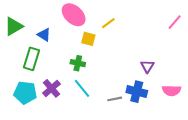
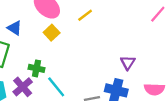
yellow square: (88, 39) -> (52, 33), moved, turned 32
green cross: (78, 63) -> (37, 68), moved

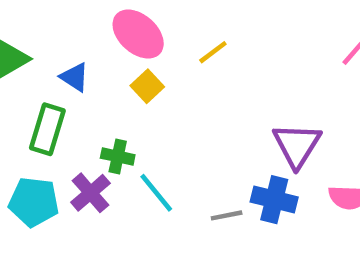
purple triangle: (128, 63) -> (297, 145), size x1.6

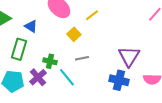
yellow square: (147, 86) -> (74, 34), moved
gray line: (227, 215) -> (82, 58), moved

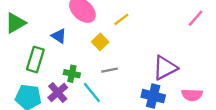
blue triangle: (31, 26) -> (59, 36), moved
purple triangle: (129, 56) -> (165, 68), turned 30

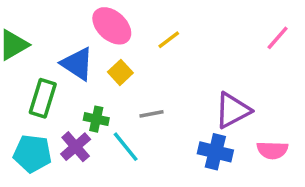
blue triangle: (59, 36) -> (77, 64), size x1.5
yellow square: (100, 42) -> (120, 72), moved

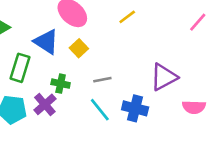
yellow line: (169, 40) -> (127, 17), moved
cyan line: (126, 147) -> (100, 110), moved
blue cross: (215, 152) -> (135, 108), moved

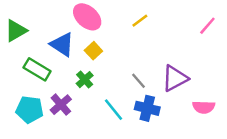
green rectangle: (20, 68) -> (37, 69), turned -76
gray line: (102, 80) -> (139, 81), moved, turned 60
green cross: (61, 84) -> (85, 80), moved, turned 36

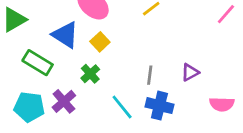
purple triangle: (175, 78) -> (190, 72), size x0.6
gray line: (139, 81) -> (150, 75), turned 48

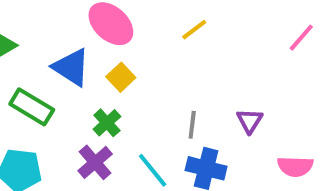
purple triangle: (190, 72) -> (250, 121), turned -30
purple cross: (64, 101) -> (95, 162), moved

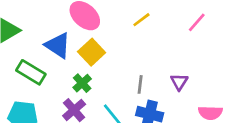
pink line: (301, 38) -> (197, 22), moved
yellow square: (121, 77) -> (92, 52), size x1.4

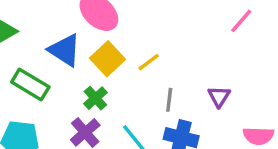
yellow line: (141, 20) -> (149, 62), moved

